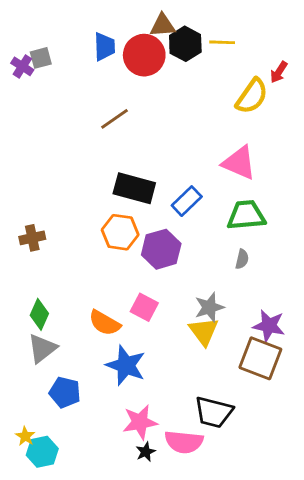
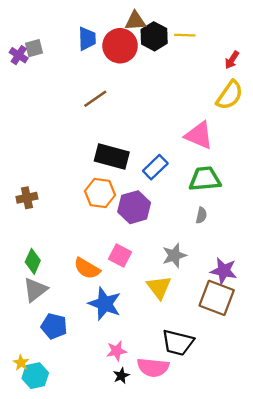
yellow semicircle: (252, 96) -> (230, 95), moved
yellow triangle: (204, 331) -> (159, 287), moved
pink star: (140, 422) -> (116, 351), size x0.7

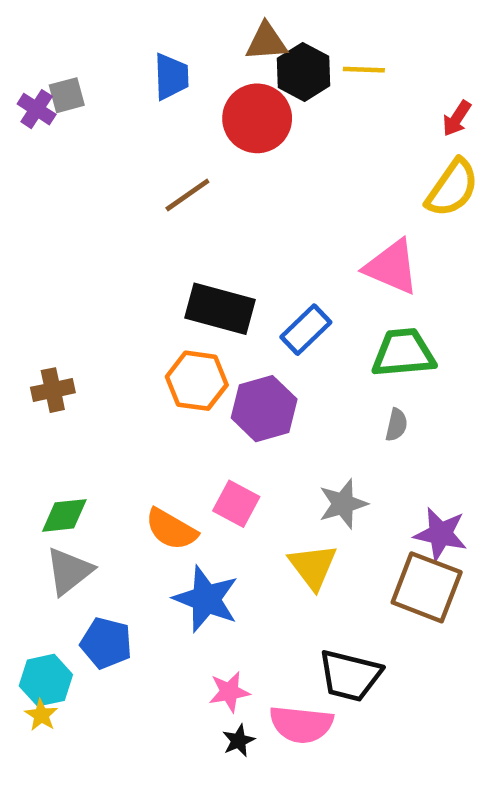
red circle: (120, 46) -> (257, 118), moved
green diamond: (33, 261) -> (64, 515), turned 60
cyan hexagon: (35, 376) -> (46, 680), moved

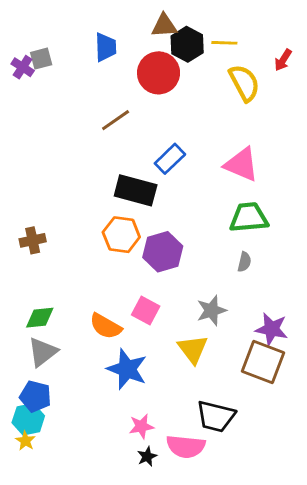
red arrow: (457, 118) -> (283, 60), moved
yellow semicircle: (452, 188) -> (244, 83), moved, turned -63
blue rectangle: (306, 330) -> (170, 159), moved
blue pentagon: (106, 643) -> (35, 396), moved

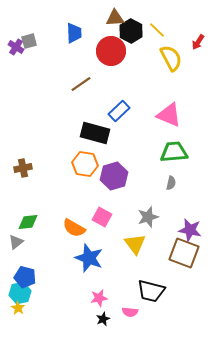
yellow line: (224, 43) -> (157, 30), turned 42
gray triangle: (43, 352) -> (16, 242), moved, size x0.7
pink semicircle: (186, 446) -> (130, 312), size x0.6

